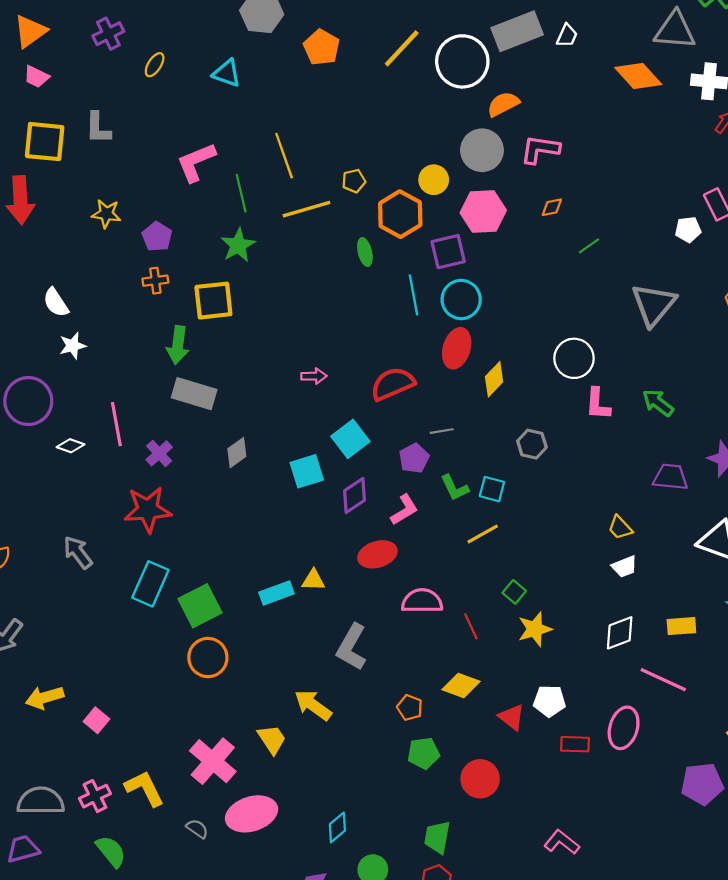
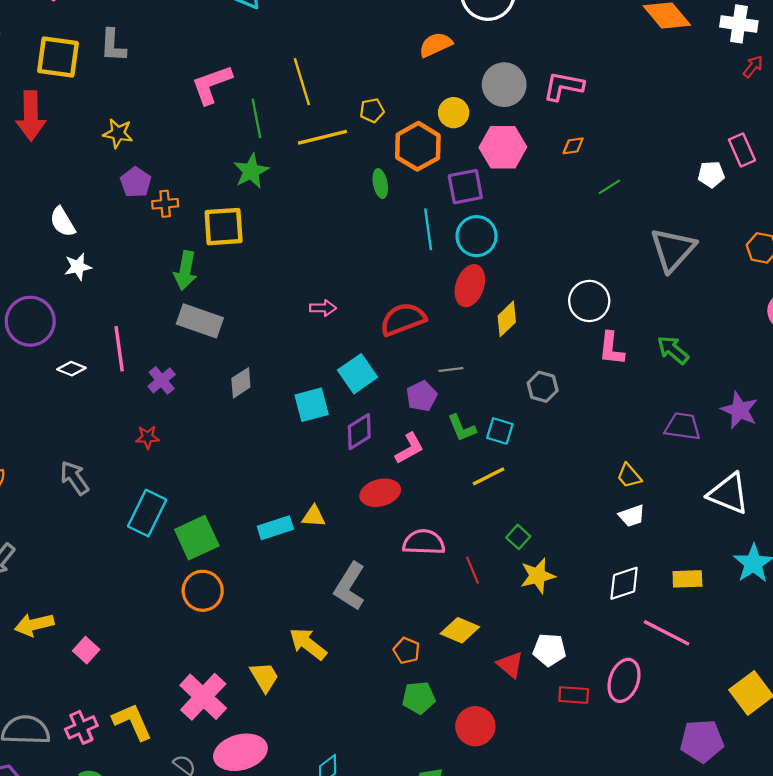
orange semicircle: (503, 104) -> (436, 45), moved
purple pentagon: (157, 237) -> (136, 182), moved
red star: (148, 510) -> (148, 437), size x0.5

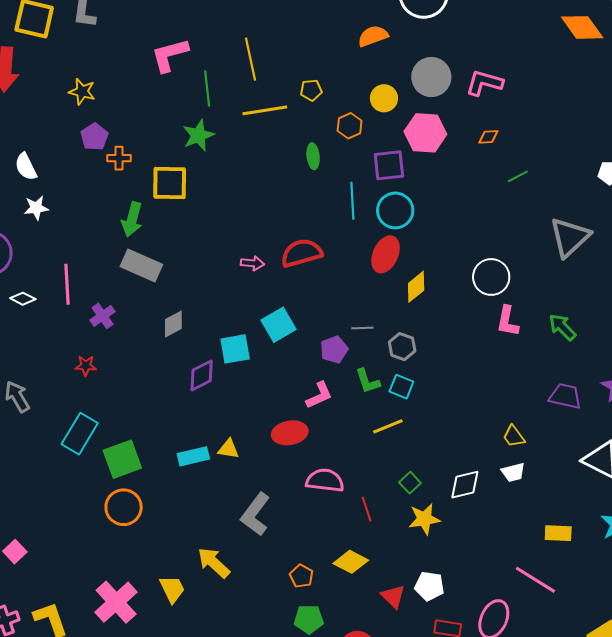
orange hexagon: (418, 146) -> (350, 126), size x0.6
red semicircle: (403, 319) -> (302, 253), moved
gray hexagon: (543, 387) -> (402, 347), moved
purple diamond: (359, 432) -> (202, 375), moved
white diamond: (624, 583) -> (465, 485), moved

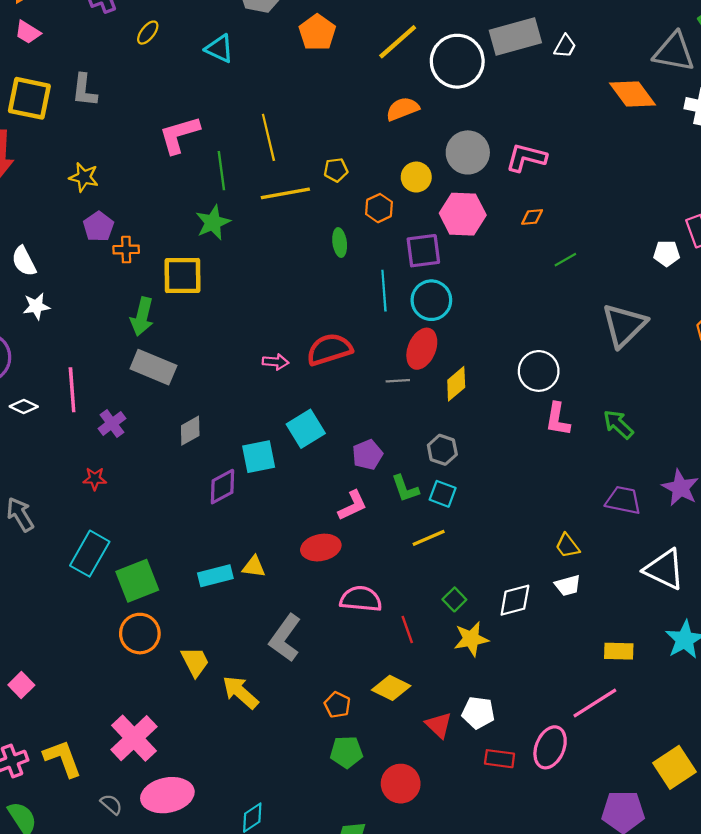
gray line: (362, 328) -> (398, 381), moved
pink line: (535, 580) -> (595, 703), turned -63
yellow trapezoid: (172, 589) -> (195, 662), moved

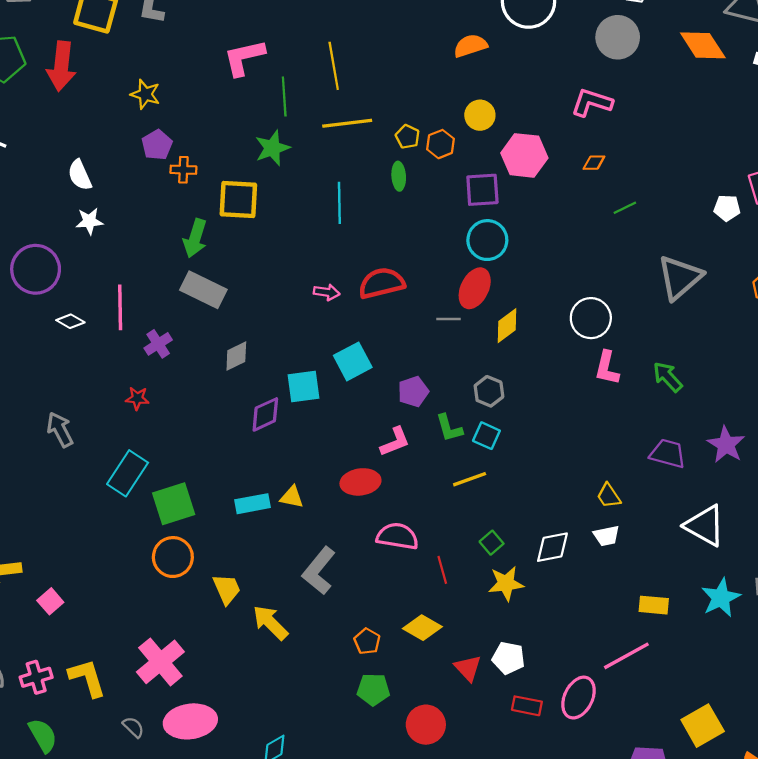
gray circle: (468, 152) -> (618, 37), moved
yellow pentagon: (336, 170) -> (408, 137), moved, turned 30
cyan line: (384, 291) -> (339, 203), moved

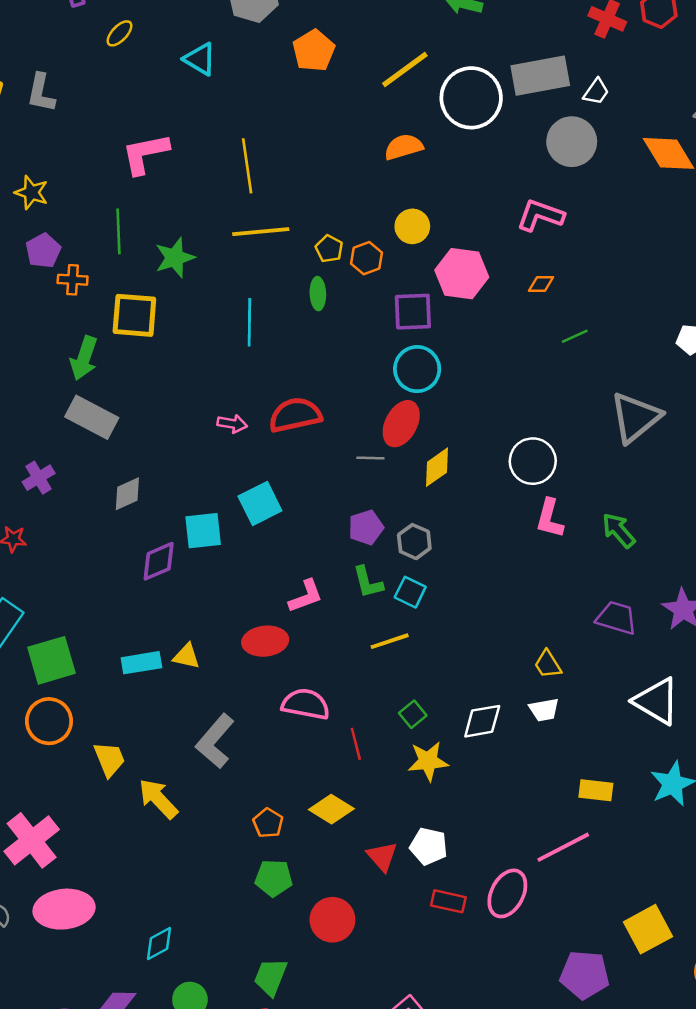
green line: (284, 96) -> (118, 231), moved
purple pentagon: (413, 392) -> (366, 527), moved

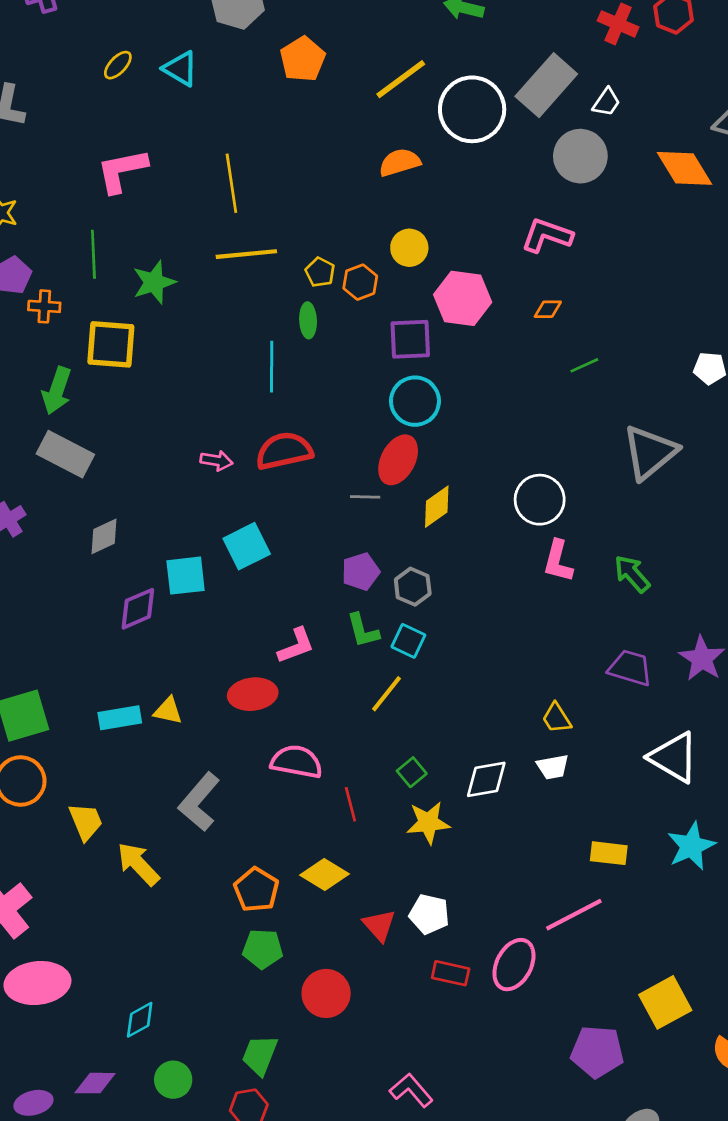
yellow ellipse: (120, 33) -> (118, 65), moved
gray rectangle: (540, 76) -> (546, 85), turned -38
cyan line: (249, 322) -> (272, 367), moved
yellow line: (390, 641) -> (386, 694), turned -33
orange pentagon: (268, 823) -> (256, 890), size x1.4

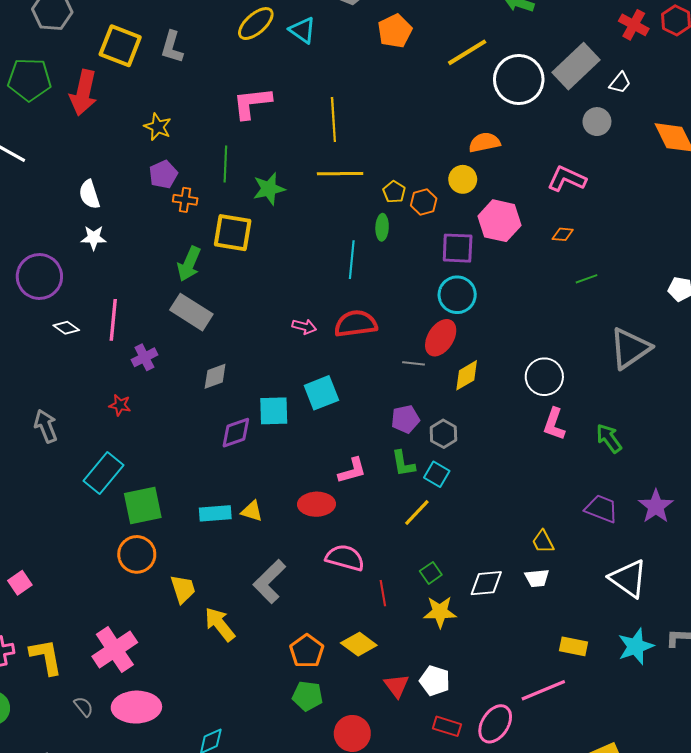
yellow ellipse: (118, 65) -> (256, 24), size x1.6
gray circle: (580, 156) -> (597, 122), size x0.7
orange semicircle: (400, 162) -> (484, 142), moved

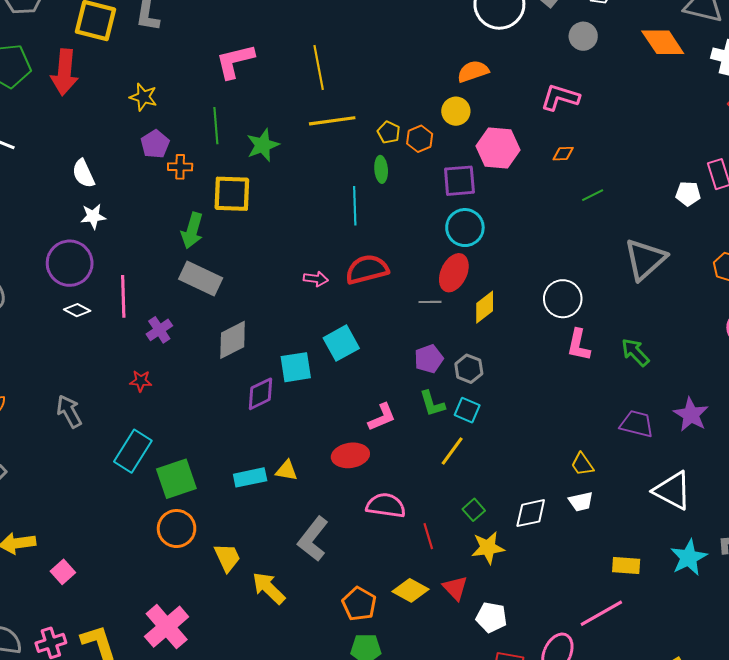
purple circle: (39, 277) -> (70, 263), moved
gray diamond: (215, 376) -> (233, 340), size x1.4
red triangle: (397, 686) -> (455, 588), moved

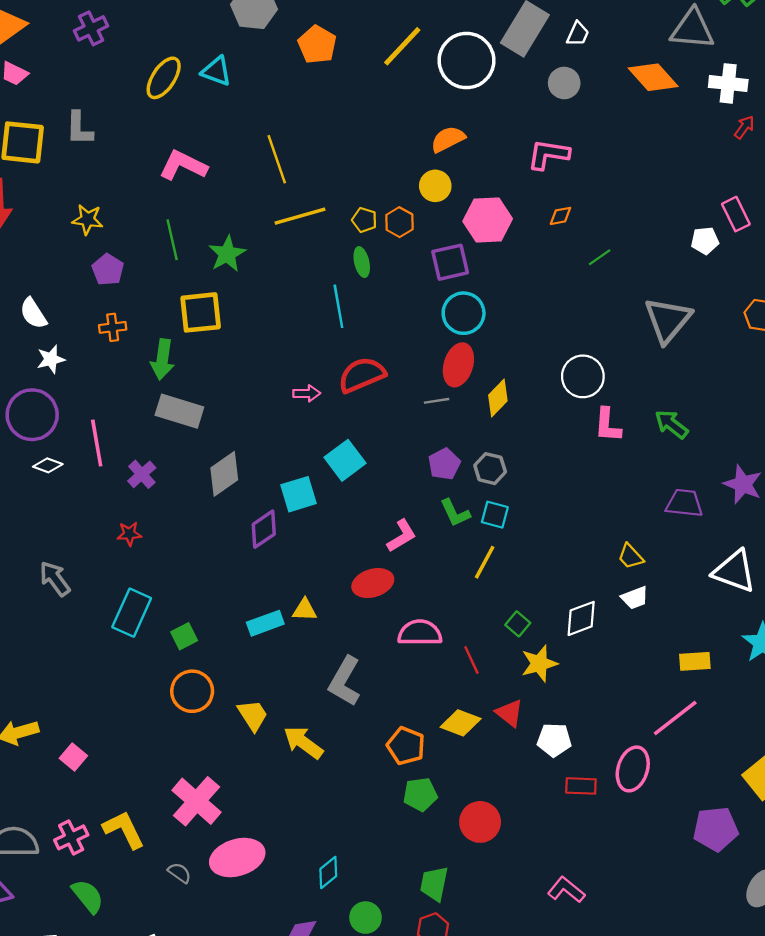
pink L-shape: (235, 61) -> (183, 165), turned 48
orange cross: (180, 167) -> (113, 327), moved
green square: (176, 479) -> (184, 636), size x0.6

